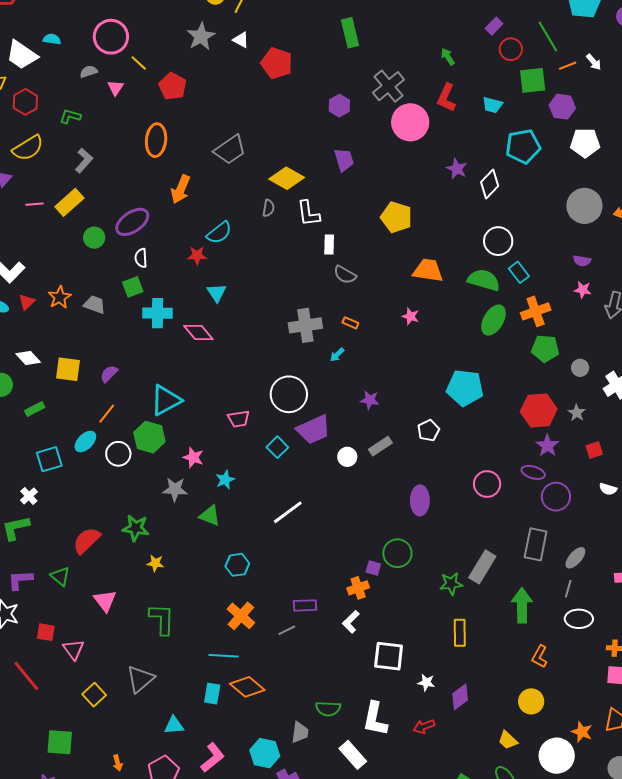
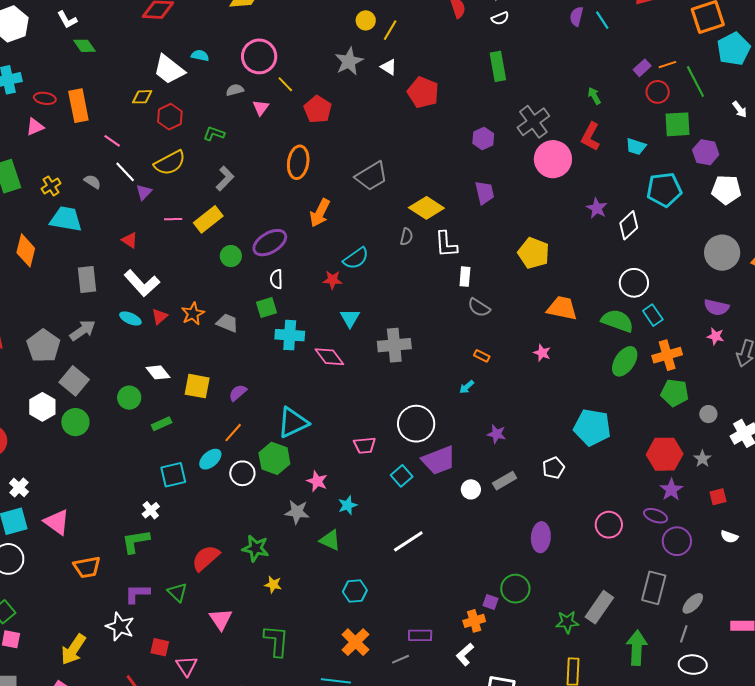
orange line: (568, 66) -> (667, 65), moved
purple semicircle: (582, 261) -> (716, 307), size x1.4
gray cross: (305, 325) -> (394, 345), moved

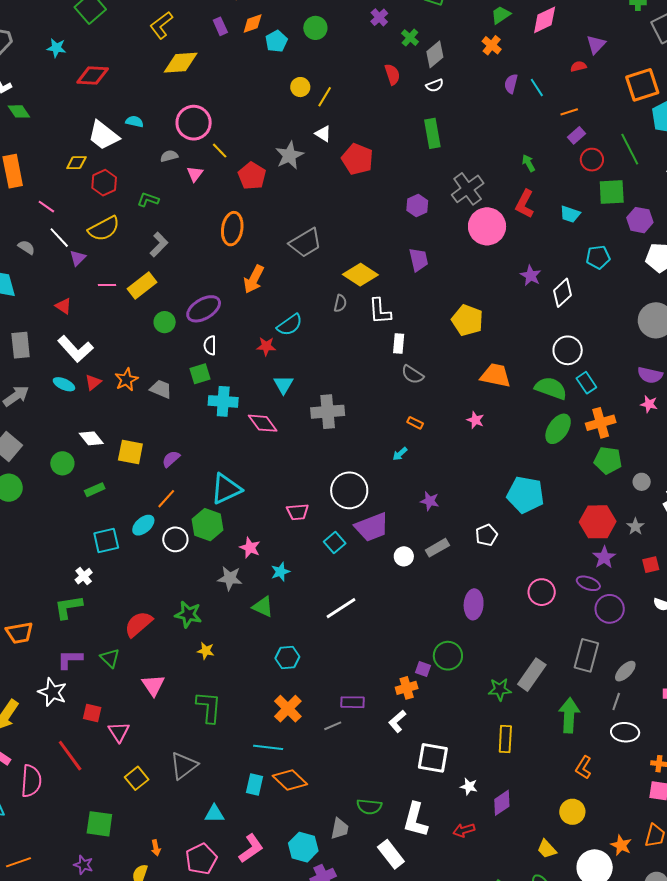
gray star: (349, 61) -> (289, 155), moved
orange line: (667, 65) -> (569, 112), moved
cyan pentagon: (664, 190) -> (598, 257), size x0.7

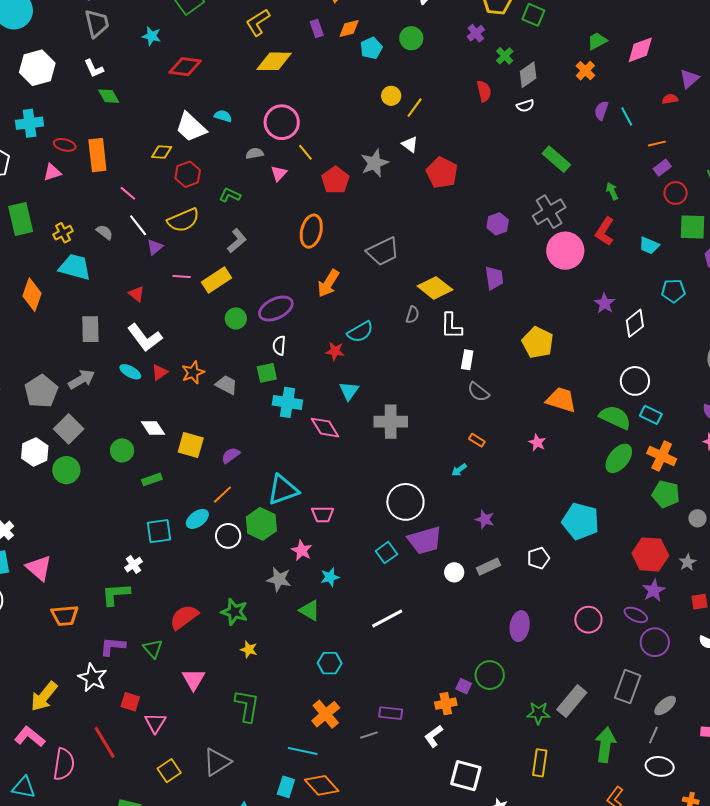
green rectangle: (432, 133) -> (556, 159), moved, turned -44
cyan rectangle: (586, 383) -> (651, 415), turned -35
orange cross: (601, 423) -> (662, 456), turned 36
pink trapezoid: (298, 512) -> (323, 514), moved

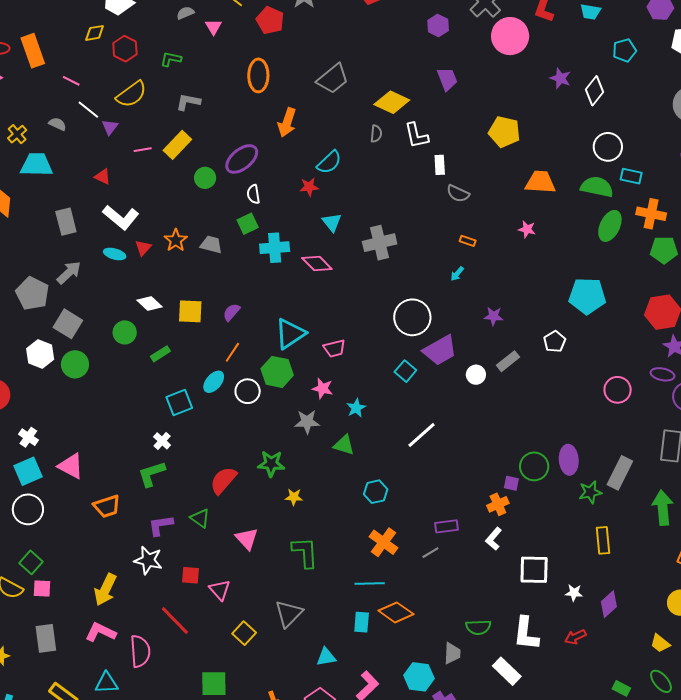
gray L-shape: (237, 241) -> (188, 102), turned -115
purple ellipse: (520, 626) -> (569, 460), moved

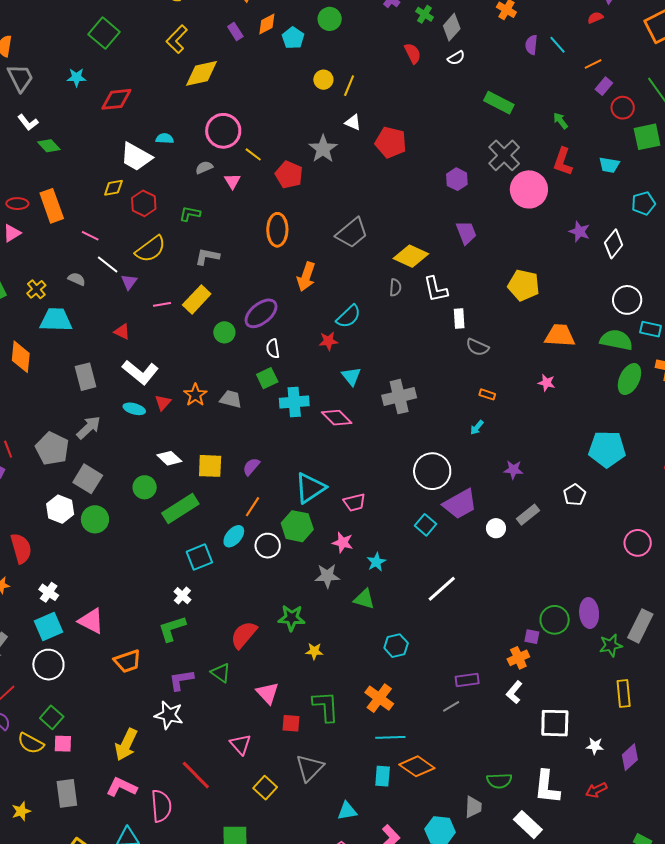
green rectangle: (160, 354) -> (180, 508), size x1.8
orange cross: (384, 542) -> (379, 698), moved
red square: (190, 575) -> (291, 723), moved

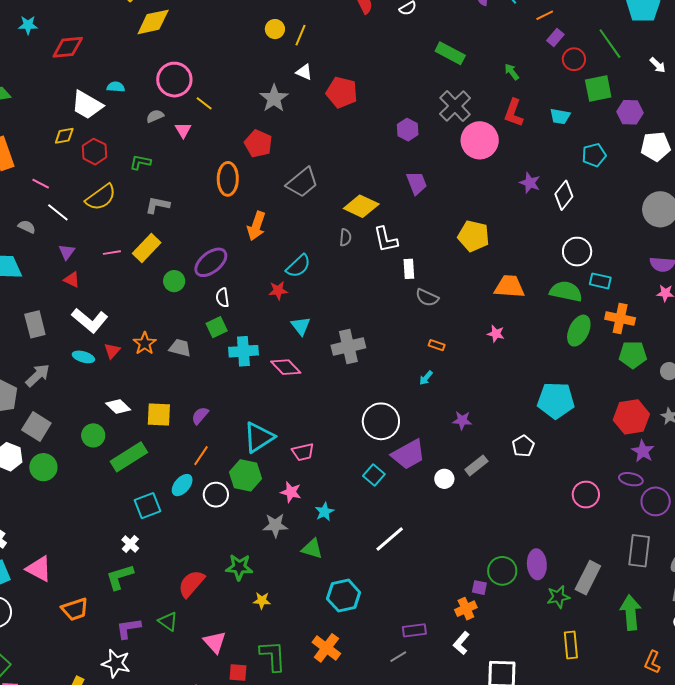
red pentagon: (289, 175) -> (258, 144), moved
purple triangle: (129, 282) -> (67, 252), moved
cyan hexagon: (396, 646) -> (344, 596), size x1.4

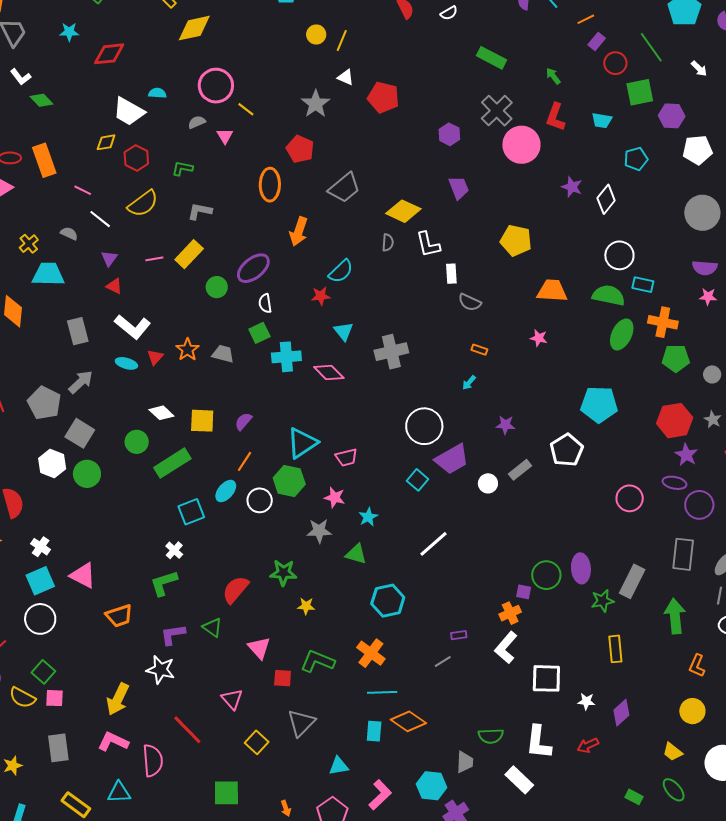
white pentagon: (523, 446) -> (567, 450), size x1.5
purple rectangle: (414, 630) -> (459, 635), size x0.7
white L-shape: (461, 643) -> (506, 648), size x1.4
green L-shape: (273, 656) -> (317, 661), turned -64

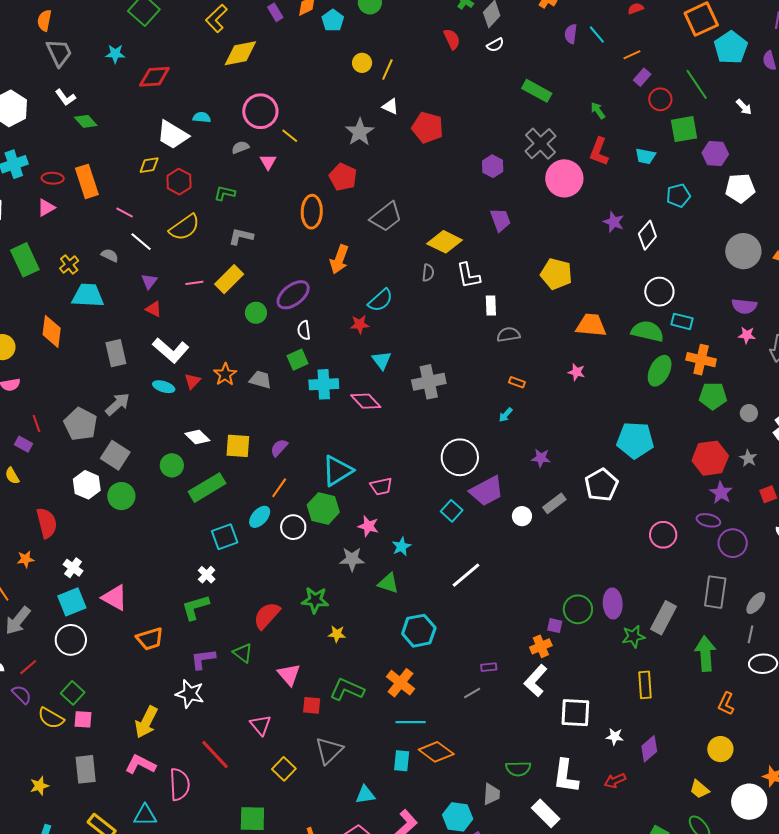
gray semicircle: (470, 302) -> (508, 335), turned 145

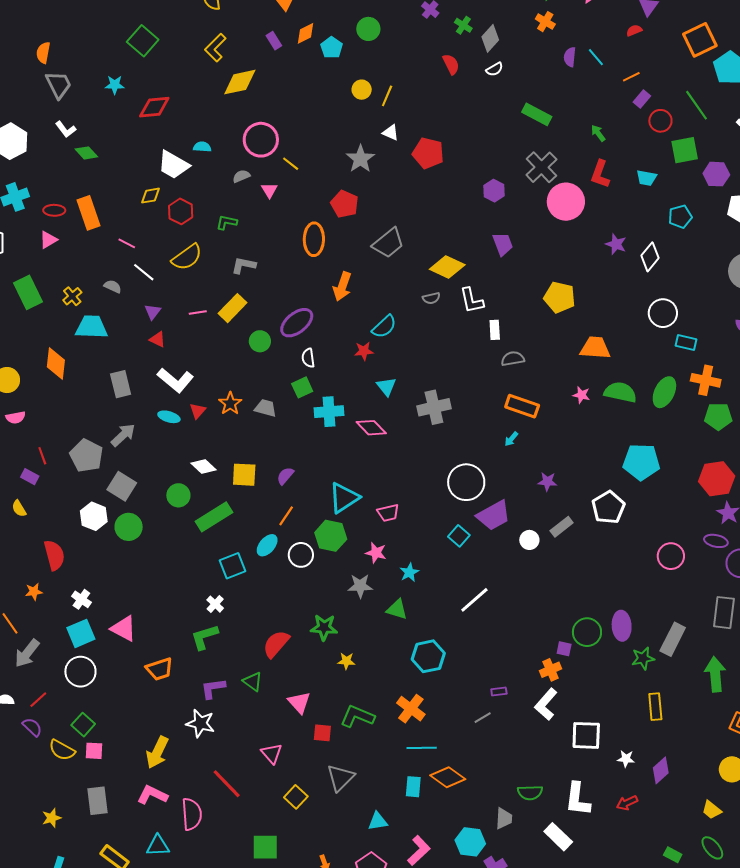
gray semicircle: (428, 273) -> (431, 298), turned 72
green semicircle: (647, 331) -> (620, 392), moved
orange rectangle: (517, 382) -> (522, 406), size x2.0

